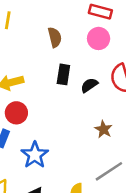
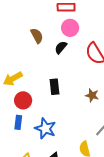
black rectangle: (63, 74) -> (54, 87), moved
black semicircle: (89, 85) -> (61, 47), moved

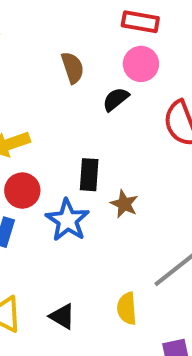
brown star: (92, 95) -> (124, 204), moved
blue star: (45, 128) -> (67, 220), moved

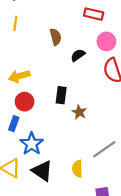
pink circle: (141, 64) -> (106, 41), moved
blue star: (67, 220) -> (32, 144), moved
black triangle: (62, 316) -> (42, 171), size x1.5

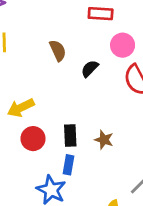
black rectangle: (61, 95) -> (70, 136), moved
blue rectangle: (14, 124) -> (69, 165), moved

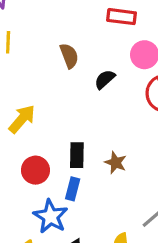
yellow arrow: (21, 108) -> (22, 119), turned 152
red circle: (33, 139) -> (35, 170), moved

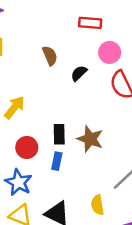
brown star: (116, 163) -> (90, 139), size x1.5
blue star: (51, 216) -> (18, 182), moved

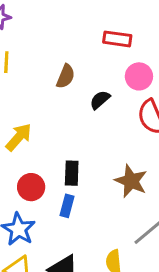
brown semicircle: (50, 56) -> (66, 76), turned 42
brown star: (90, 139) -> (131, 181), moved

